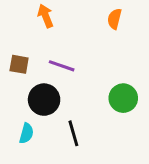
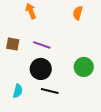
black circle: (44, 100) -> (41, 69), moved
black line: (73, 133) -> (50, 91), turned -60

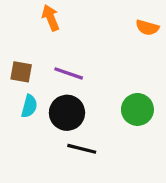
orange semicircle: (78, 13) -> (147, 28), moved, turned -88
cyan semicircle: (18, 91) -> (29, 106), moved

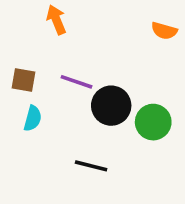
black circle: (67, 113) -> (111, 106), moved

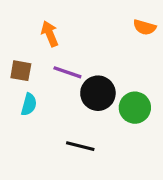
orange arrow: (56, 20) -> (50, 34), moved

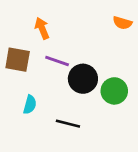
brown square: (21, 71) -> (18, 60), size x1.4
cyan semicircle: (29, 104) -> (30, 105), moved

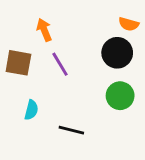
purple line: (57, 61) -> (60, 64), turned 40
black circle: (83, 79) -> (117, 53), moved

